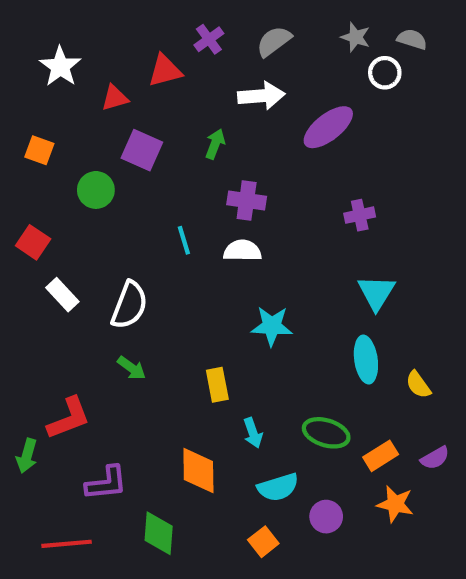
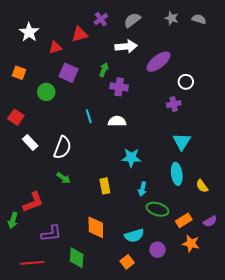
white circle: (385, 73) -> (186, 82), moved
purple cross: (247, 200) -> (119, 87), moved
cyan arrow: (253, 433) -> (142, 189), moved, turned 32

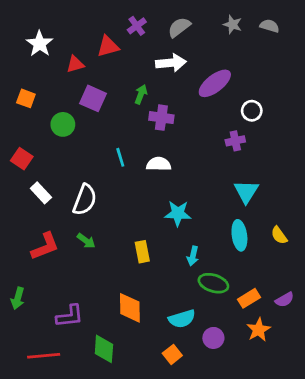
yellow semicircle: (202, 186) -> (279, 235), moved
red L-shape: (33, 202) -> (45, 246), moved
orange star: (191, 244) -> (259, 330), turned 30

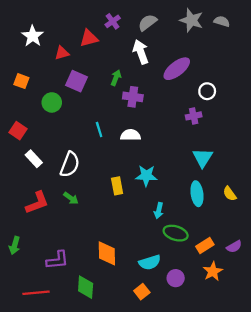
gray star: (233, 25) -> (191, 20), size x1.5
white arrow: (171, 63) -> (141, 52), turned -105
yellow rectangle: (142, 252) -> (117, 186), moved

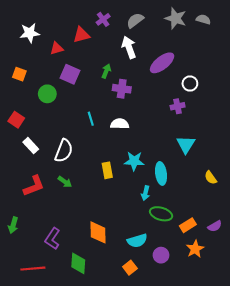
white star: (33, 36) -> (30, 33), turned 30
cyan ellipse: (197, 194) -> (161, 173), moved
purple L-shape: (57, 260) -> (52, 239), turned 130

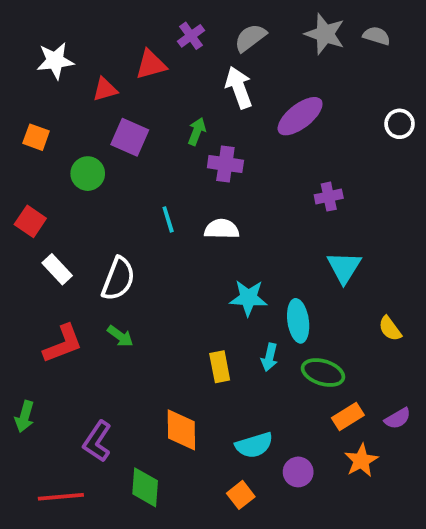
white circle: (190, 84) -> (400, 124), moved
yellow rectangle: (107, 170) -> (220, 367), moved
green ellipse: (161, 214) -> (323, 373), moved

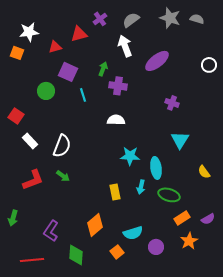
orange square: (36, 137) -> (17, 53), moved
purple cross: (329, 197) -> (172, 103), turned 32
cyan line: (168, 219) -> (83, 95), moved
orange diamond: (181, 430) -> (95, 225), turned 50
orange square: (241, 495) -> (117, 252), moved

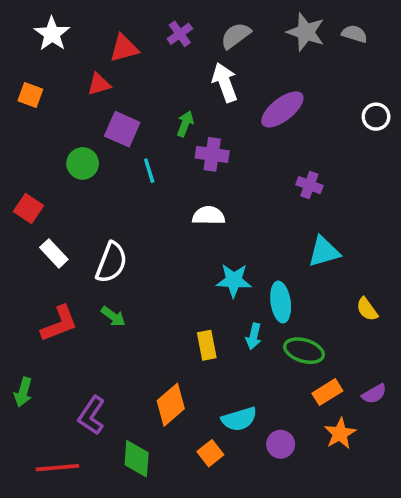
white star: (29, 32) -> (52, 34), moved, turned -30
red triangle: (79, 34) -> (124, 48), moved
cyan triangle: (180, 140) -> (324, 252), turned 42

